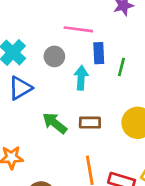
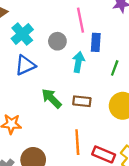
pink line: (78, 29) -> (81, 20), turned 65
green line: (121, 67) -> (115, 68), moved

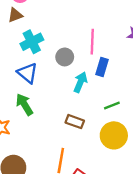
blue triangle: (25, 65) -> (28, 73), turned 50
green line: (115, 68) -> (112, 105), moved, turned 35
green arrow: (52, 98) -> (24, 104), moved

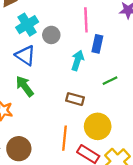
gray circle: (65, 57) -> (51, 35), moved
yellow circle: (114, 135) -> (98, 126), moved

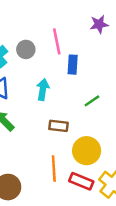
gray circle: (51, 35) -> (26, 49), moved
cyan arrow: (78, 60) -> (43, 89), moved

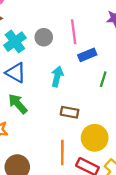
blue rectangle: (73, 65) -> (87, 55), turned 60
green line: (92, 101) -> (103, 79), moved, turned -42

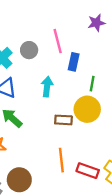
blue rectangle: (87, 55) -> (74, 62), turned -48
yellow circle: (95, 138) -> (87, 109), moved

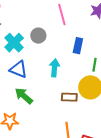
pink line: (58, 41) -> (62, 14), moved

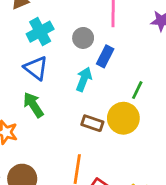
gray circle: (38, 36) -> (83, 38), moved
blue rectangle: (78, 46) -> (105, 56), moved

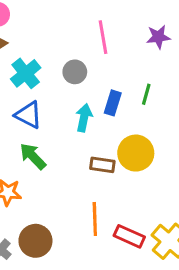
blue rectangle: (105, 56) -> (113, 103), moved
green line: (137, 90) -> (146, 94), moved

